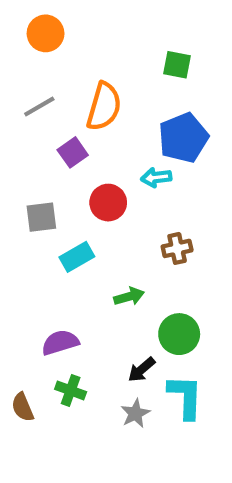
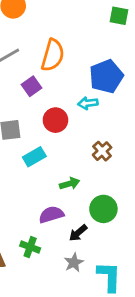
green square: (177, 65) -> (119, 16), moved
brown cross: (177, 248) -> (102, 151), turned -30
purple semicircle: (60, 342) -> (51, 215), moved
cyan L-shape: (185, 397) -> (109, 277), moved

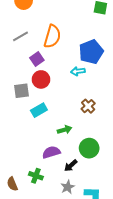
red circle: (55, 120) -> (41, 79), moved

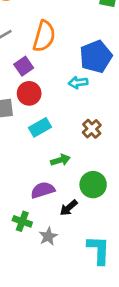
cyan rectangle: (39, 110) -> (40, 127), moved
gray star: (68, 187) -> (48, 236), moved

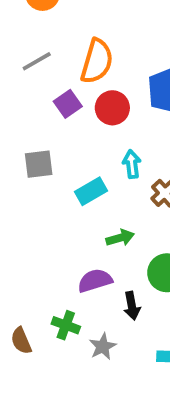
cyan arrow: (78, 82) -> (132, 164), moved, turned 90
red circle: (29, 93) -> (112, 108), moved
black arrow: (69, 208) -> (132, 306), turned -60

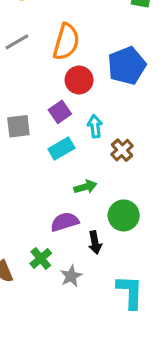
purple square: (68, 104) -> (60, 112), moved
green cross: (66, 325) -> (41, 258), turned 30

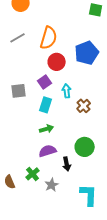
cyan rectangle: (61, 149) -> (46, 105), turned -42
green arrow: (85, 187) -> (47, 129), moved

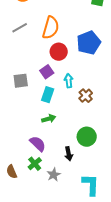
purple semicircle: (48, 151) -> (38, 144), moved, turned 60

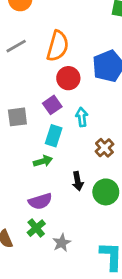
brown cross: (86, 96) -> (104, 148), moved
green arrow: (49, 119) -> (43, 161), moved
purple semicircle: (38, 144) -> (40, 201), turned 120
black arrow: (69, 154) -> (78, 181), moved

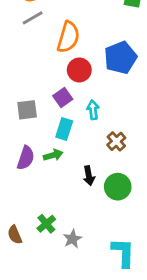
gray line: (16, 46) -> (33, 18), moved
purple semicircle: (40, 201) -> (26, 158), moved, turned -55

